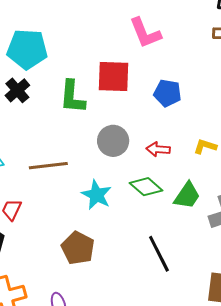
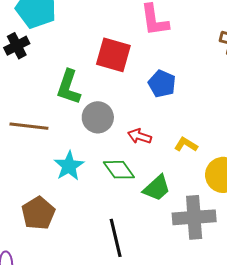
green L-shape: (72, 97) -> (69, 87), moved

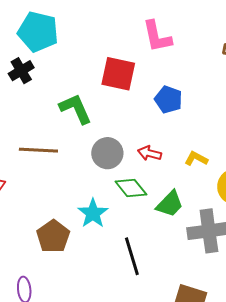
green L-shape: (69, 87) -> (76, 109), turned 141
gray circle: (98, 117) -> (107, 153), moved
cyan star: (69, 166) -> (93, 213), moved

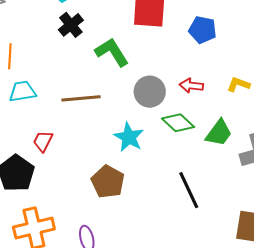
black cross: (21, 71) -> (71, 25), moved
cyan star: (93, 213) -> (129, 137), moved

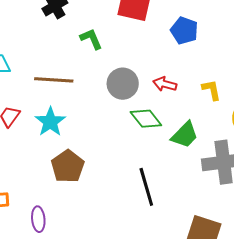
green L-shape: (112, 52) -> (91, 39), size x0.7
yellow L-shape: (238, 84) -> (211, 90), turned 50
cyan star: (129, 137) -> (50, 122), moved

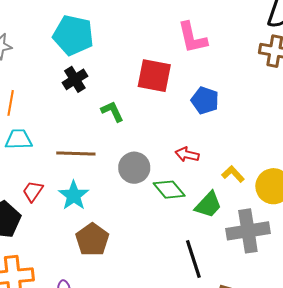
gray circle: (123, 84) -> (134, 168), moved
yellow L-shape: (211, 90) -> (233, 174), moved, turned -30
black line: (146, 187) -> (193, 259), moved

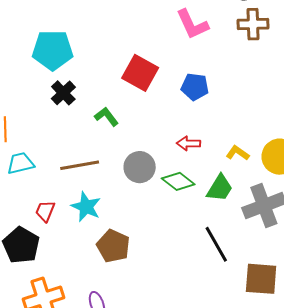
pink L-shape: (192, 38) -> (192, 24), moved
red square: (154, 76) -> (140, 73), turned 30

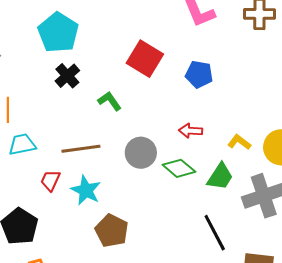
cyan pentagon: (53, 50) -> (58, 33), turned 30
red trapezoid: (45, 211) -> (50, 180), moved

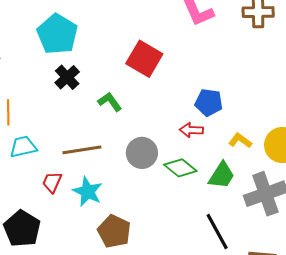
blue pentagon: (199, 74) -> (209, 102), moved

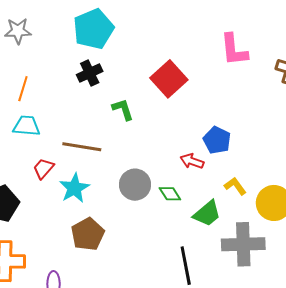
gray circle: (142, 153) -> (135, 185), moved
green diamond: (180, 168) -> (170, 194), size x0.7

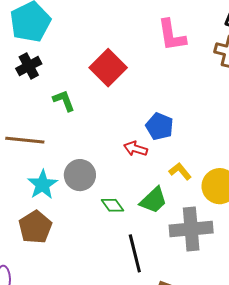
cyan star: (74, 188) -> (42, 185), moved
green diamond: (170, 194) -> (112, 205), moved

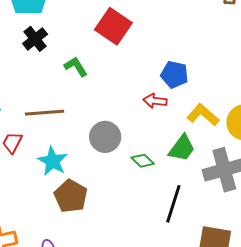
yellow L-shape: (180, 171) -> (203, 115), size x1.4
cyan star: (42, 185) -> (53, 161), moved
black line: (135, 253) -> (173, 204), turned 42

